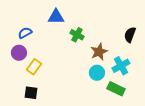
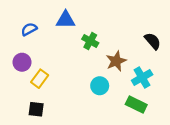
blue semicircle: (25, 33) -> (29, 29), moved
black semicircle: (130, 35) -> (153, 41), turned 119
cyan circle: (97, 73) -> (100, 86), moved

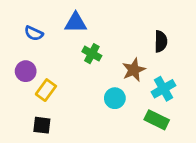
blue semicircle: (29, 29) -> (34, 33), turned -126
green cross: (90, 41) -> (92, 54), moved
black semicircle: (153, 41) -> (161, 41), moved, turned 42

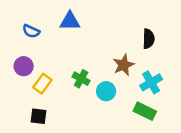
green cross: (92, 54) -> (81, 79), moved

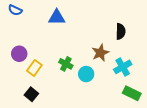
blue semicircle: (31, 31) -> (15, 10), moved
green rectangle: (145, 111) -> (132, 93), moved
black square: (39, 116) -> (31, 94), turned 32

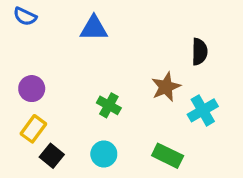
yellow rectangle: (34, 68) -> (33, 129), moved
cyan circle: (86, 74) -> (104, 154), moved
green rectangle: (132, 93) -> (168, 156), moved

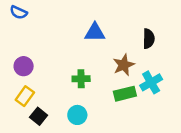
blue triangle: (94, 28) -> (95, 32), moved
green cross: (109, 105) -> (81, 79), turned -30
green rectangle: (168, 156) -> (125, 94), moved, turned -40

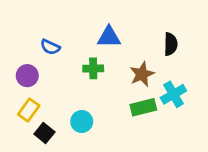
blue semicircle: (19, 12) -> (50, 47), moved
green cross: (81, 79) -> (93, 68), moved
cyan circle: (77, 115) -> (82, 122), moved

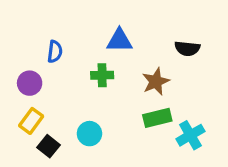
black semicircle: (171, 44) -> (187, 48), turned 95
blue semicircle: (50, 47) -> (55, 52), turned -108
cyan cross: (173, 94) -> (190, 135), moved

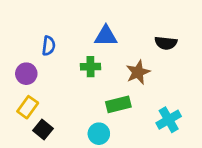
green rectangle: (157, 118) -> (118, 104), moved
cyan circle: (89, 134) -> (99, 134), moved

